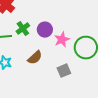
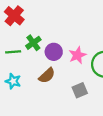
purple circle: (45, 30) -> (54, 52), moved

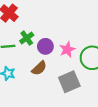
gray square: (80, 90) -> (69, 82), size x1.5

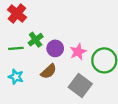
gray square: (69, 82) -> (80, 86), turned -30

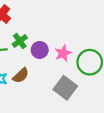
brown semicircle: (49, 71) -> (21, 76), moved

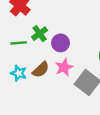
pink star: (63, 53) -> (64, 67), moved

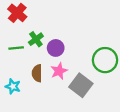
brown semicircle: (41, 70) -> (37, 73), turned 133
cyan star: (19, 73) -> (13, 86), moved

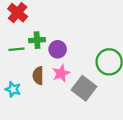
green cross: (36, 39) -> (37, 40), turned 32

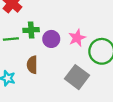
pink star: (61, 73) -> (77, 38), moved

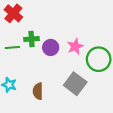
brown semicircle: (32, 65) -> (38, 91), moved

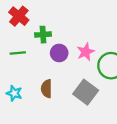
green cross: (31, 39) -> (43, 35), moved
brown semicircle: (38, 91) -> (46, 89), moved

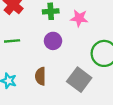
green cross: (43, 35) -> (51, 11), moved
pink star: (86, 52) -> (79, 18), moved, turned 30

